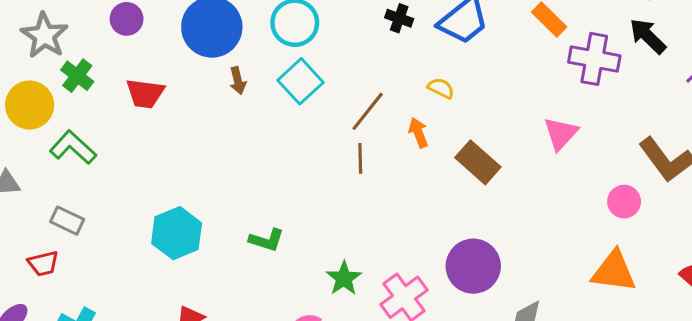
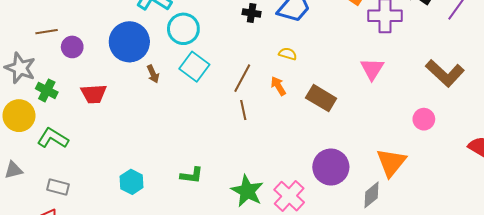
pink circle: (624, 202) -> (424, 119), moved
cyan hexagon: (177, 233) -> (132, 182), size x0.7
orange triangle: (614, 271) -> (391, 162), moved, turned -48
green star: (344, 278) -> (247, 191), size x1.4

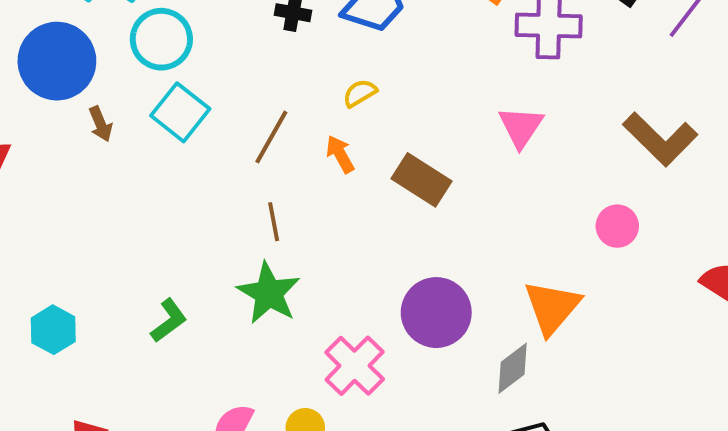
yellow semicircle: (288, 54) -> (360, 93), turned -48
brown line: (243, 110) -> (274, 222), moved
green L-shape: (192, 175) -> (169, 321), turned -45
green star: (247, 191) -> (269, 293), moved

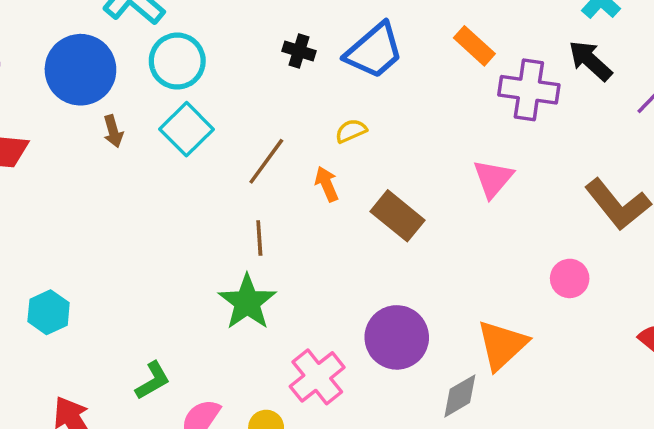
green L-shape: (169, 321) -> (153, 381), moved

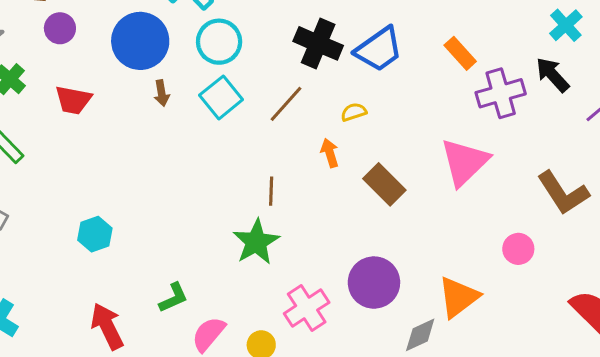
black cross: (299, 51) -> (318, 43), size x1.8
purple cross: (529, 90) -> (501, 93), turned -30
brown line: (266, 161) -> (286, 104), moved
pink triangle: (493, 178) -> (465, 162), size x1.5

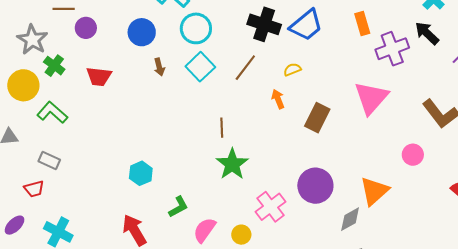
blue circle: (140, 41) -> (142, 32), size x0.7
orange rectangle: (460, 53) -> (362, 23), turned 30
brown rectangle: (384, 184) -> (317, 118), turned 76
brown line: (271, 191) -> (222, 128), moved
cyan hexagon: (95, 234) -> (141, 173), moved

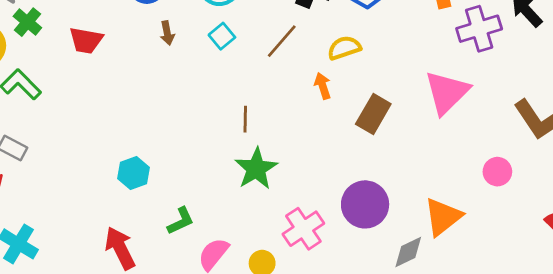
cyan square: (200, 67) -> (222, 36), size x0.7
yellow semicircle: (292, 70) -> (344, 48), size x1.4

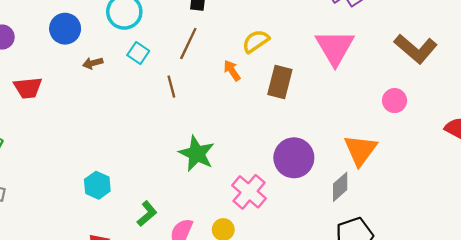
brown arrow: (167, 33) -> (93, 63), turned 102
yellow semicircle: (344, 48) -> (256, 41), moved
brown line: (245, 119) -> (171, 87), moved

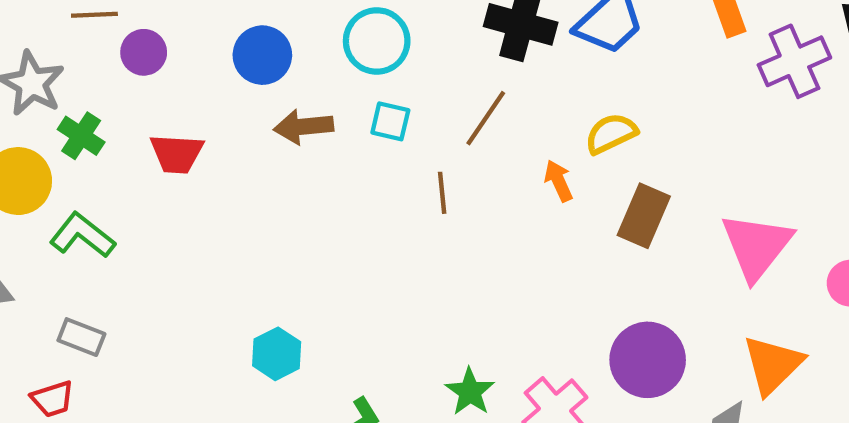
pink triangle: (335, 47) -> (756, 246), moved
cyan square: (138, 53) -> (390, 121), turned -30
brown arrow: (93, 63) -> (304, 127), size x1.5
green star: (197, 154) -> (470, 392), moved, size x0.7

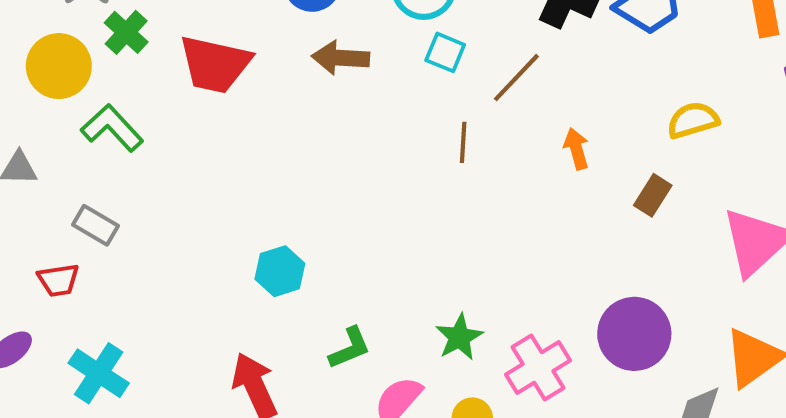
cyan square: (390, 121) -> (445, 52), moved
yellow semicircle: (611, 134) -> (693, 120), moved
red trapezoid: (177, 154) -> (215, 64), size x1.4
brown rectangle: (644, 216) -> (653, 195), size x0.7

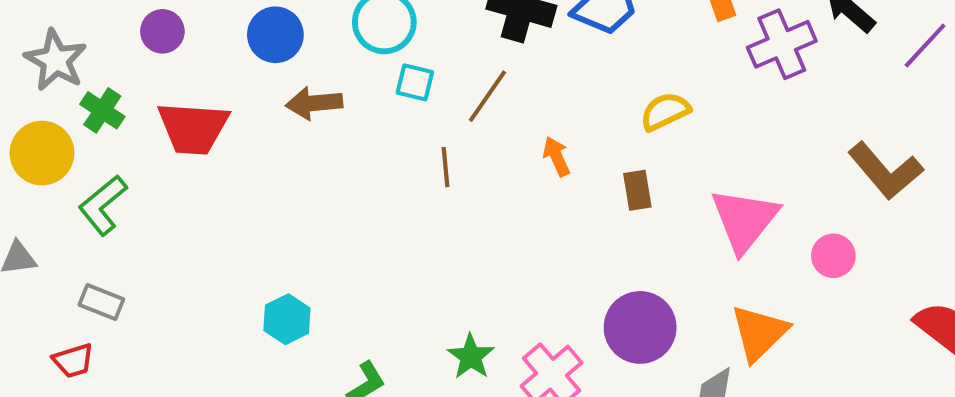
green L-shape: (112, 128) -> (103, 205), turned -78
brown rectangle: (653, 195) -> (637, 190), turned -33

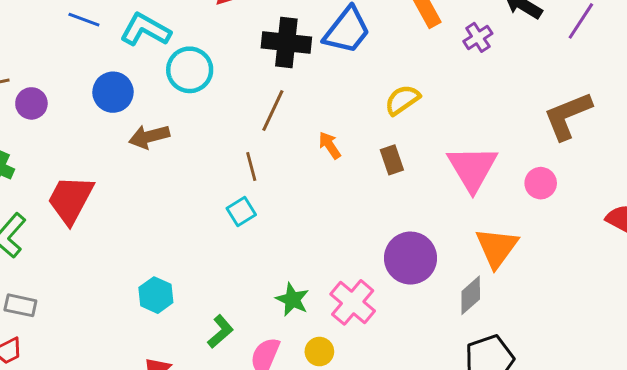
purple cross: (782, 44) -> (478, 37), size x0.6
cyan square: (415, 82) -> (241, 212), moved, turned -36
red trapezoid: (193, 128) -> (71, 200), moved, turned 124
brown L-shape: (885, 171) -> (568, 116), turned 118

